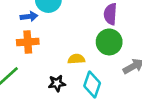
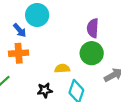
blue arrow: (29, 16) -> (20, 30), turned 56

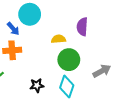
green circle: (92, 53) -> (69, 60), moved
yellow semicircle: (62, 68) -> (59, 39), moved

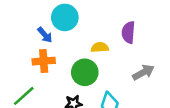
green circle: (69, 60) -> (85, 72), moved
gray arrow: (102, 71) -> (143, 72), moved

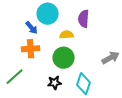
purple semicircle: (128, 32) -> (84, 19), moved
yellow semicircle: (100, 47) -> (67, 35), moved

